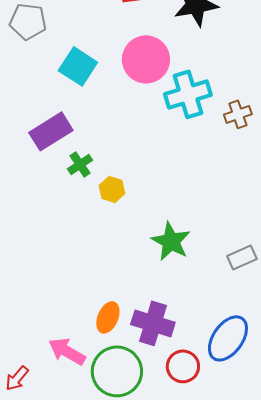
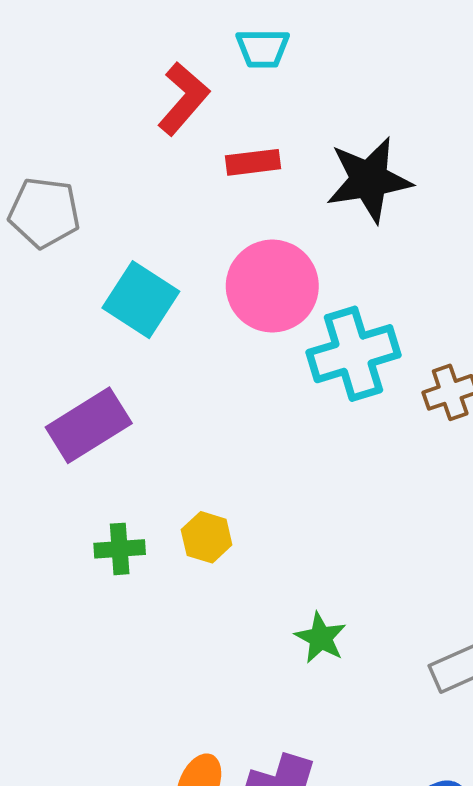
green cross: (80, 164) -> (120, 549), moved, turned 30
green star: (171, 241) -> (321, 638), size x0.7

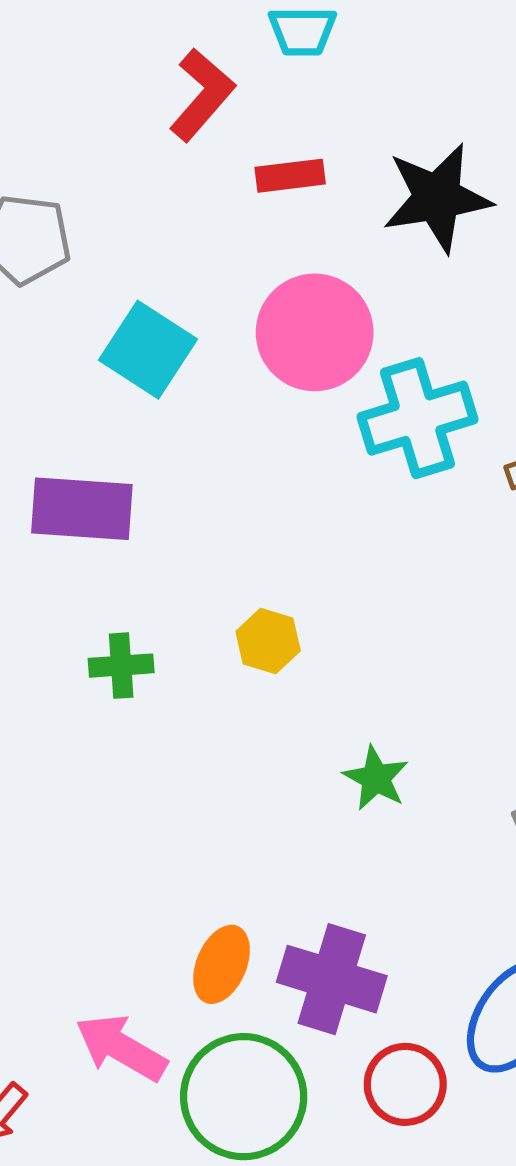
purple rectangle: (89, 425) -> (82, 509), turned 36
yellow hexagon: (207, 537) -> (268, 641), moved

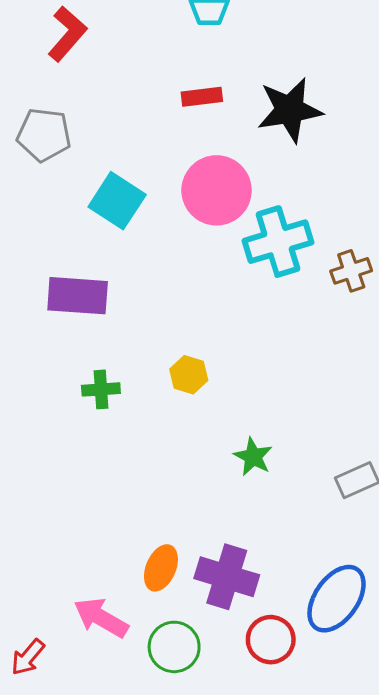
red L-shape: (202, 95) -> (67, 34), moved
green circle: (244, 1097) -> (174, 647), size x0.7

